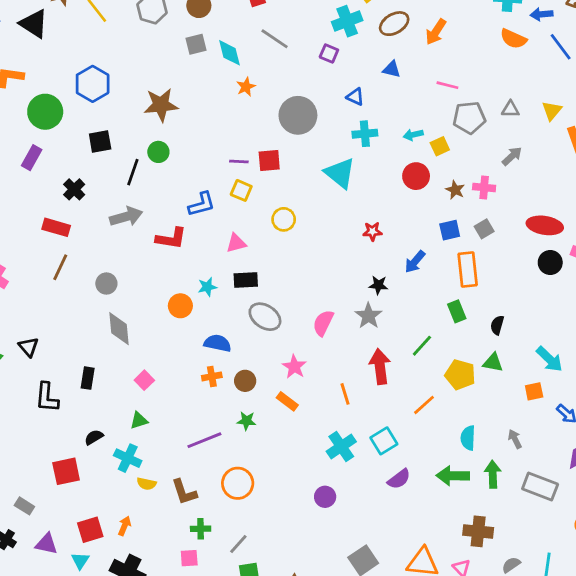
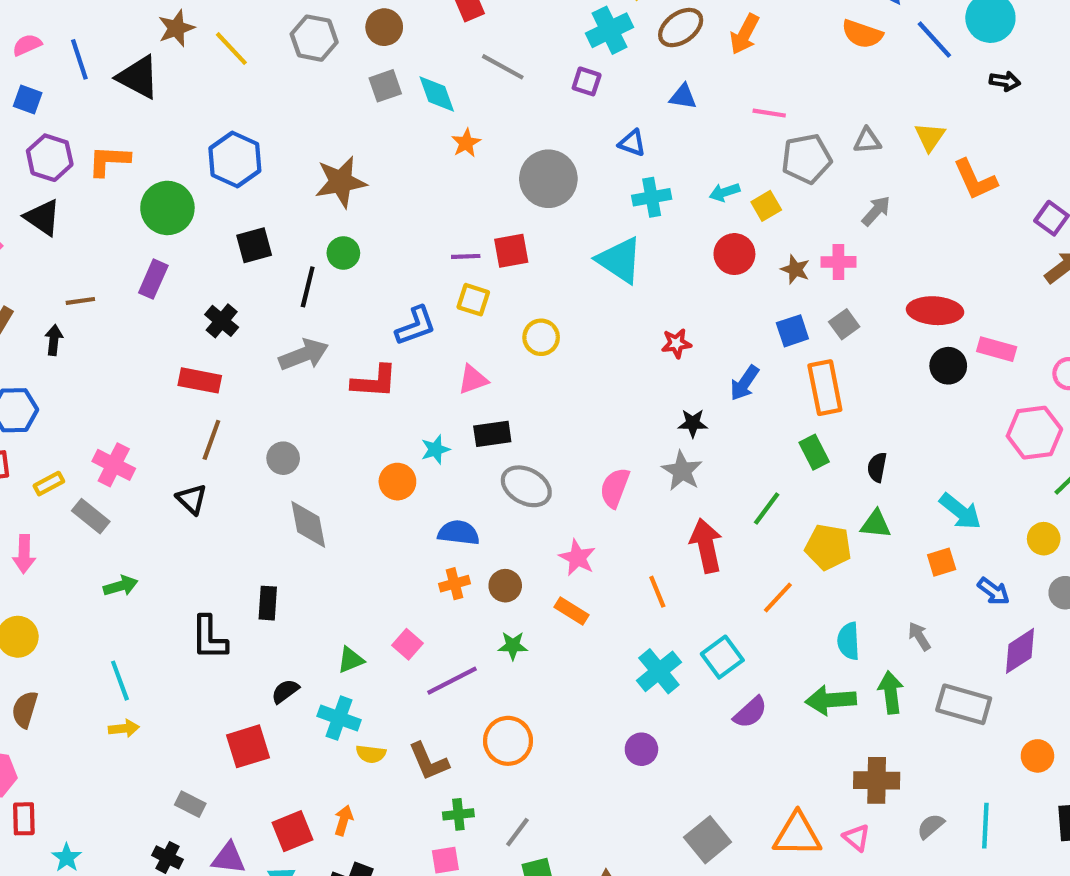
black triangle: (29, 347) -> (192, 499), moved
pink square: (144, 380) -> (408, 644), moved

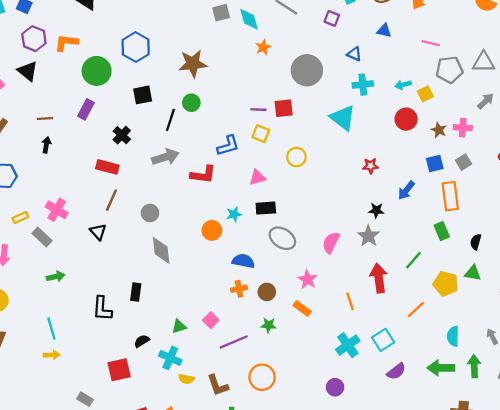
gray triangle: (867, 141) -> (484, 62), size x1.5
black arrow: (54, 340) -> (46, 145), moved

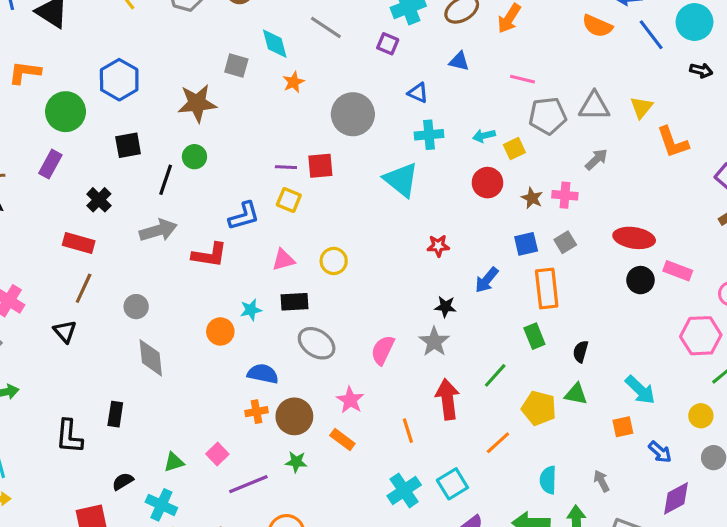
gray square: (221, 13) -> (236, 66), moved, turned 30
yellow circle: (297, 157) -> (334, 261), moved
brown circle: (267, 292) -> (294, 416), size x1.5

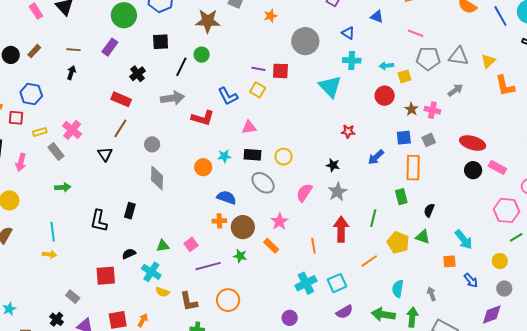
blue L-shape: (244, 216) -> (228, 96), turned 70
yellow circle: (334, 261) -> (284, 157), moved
black star: (445, 307) -> (333, 165), moved
green line: (495, 375) -> (373, 218), turned -36
purple diamond: (676, 498) -> (492, 314), moved

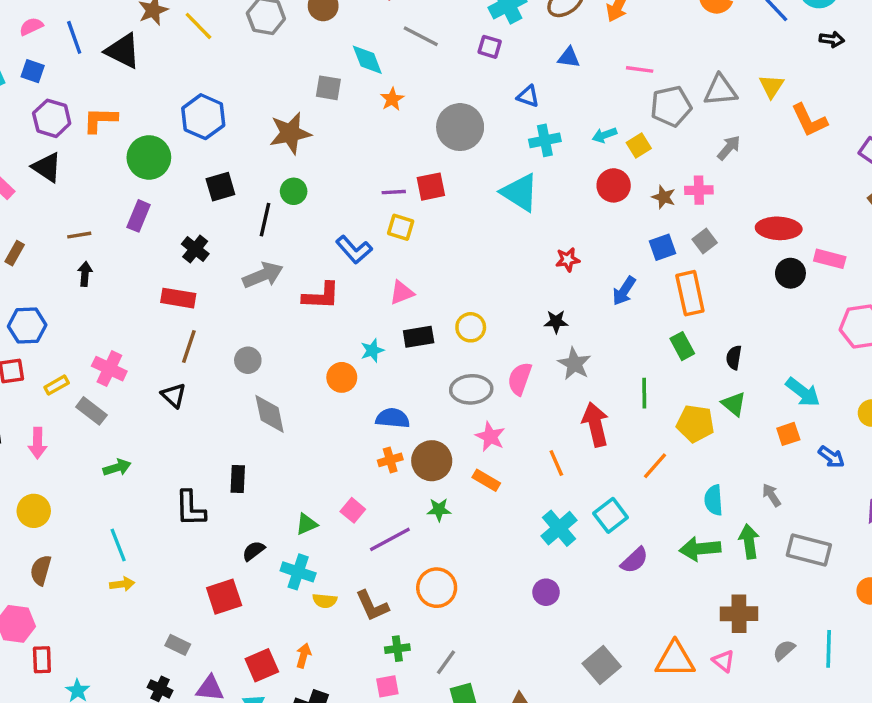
gray ellipse: (263, 183) -> (471, 389), moved, turned -30
green triangle: (423, 237) -> (734, 404), turned 35

